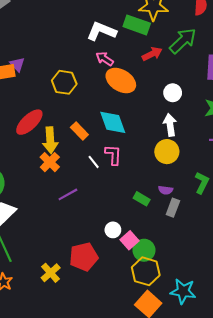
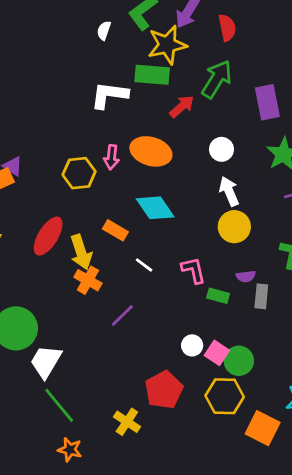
pink arrow: (105, 59) -> (111, 157), moved, turned -102
pink L-shape: (113, 155) -> (193, 270), moved
yellow hexagon: (146, 271) -> (225, 396), moved

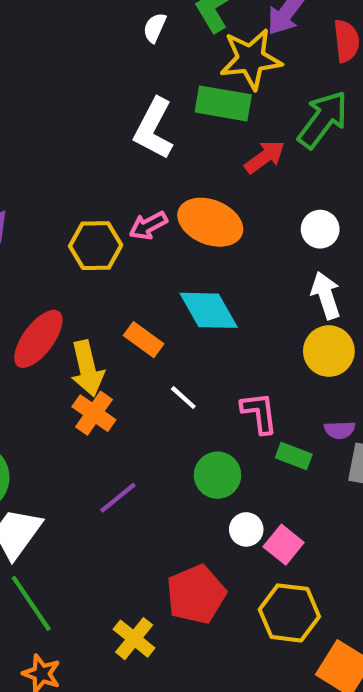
white L-shape: (109, 95) -> (154, 129), turned -75
pink arrow: (111, 157) -> (148, 226), turned 50
purple line: (122, 315) -> (118, 498), moved
green circle: (239, 361) -> (218, 475), moved

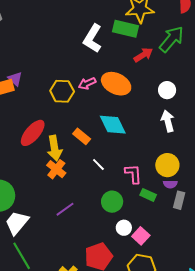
yellow circle: (329, 351) -> (167, 165), moved

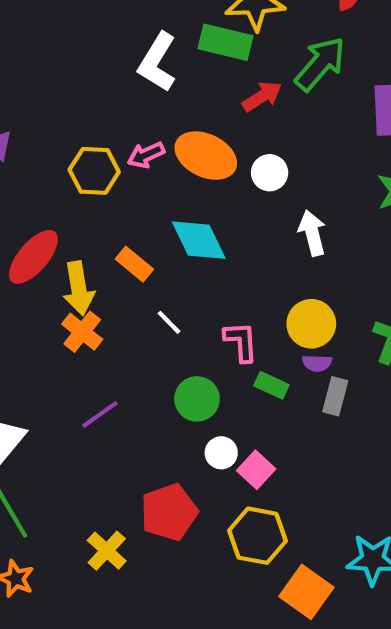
white circle: (167, 90) -> (270, 173), moved

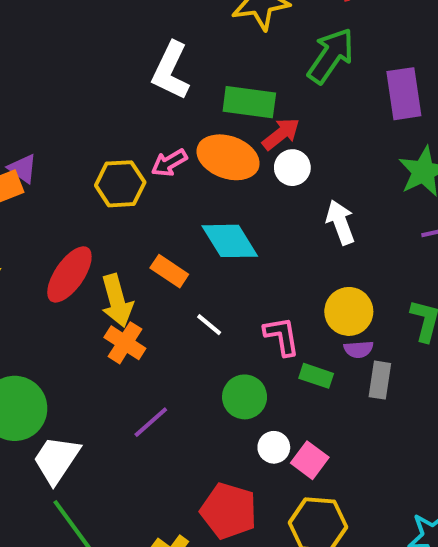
green rectangle: (226, 42) -> (249, 102), moved
red arrow: (262, 96) -> (281, 134), moved
red pentagon: (169, 512) -> (229, 511), turned -30

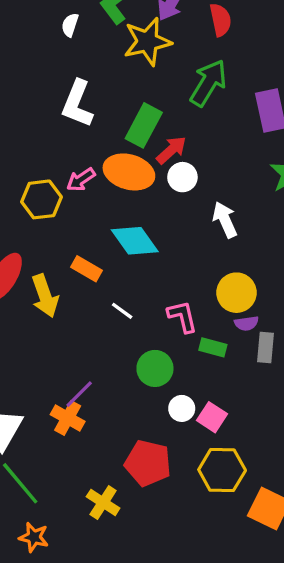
green rectangle: (249, 102) -> (144, 125), turned -66
orange cross: (125, 343) -> (68, 418), moved

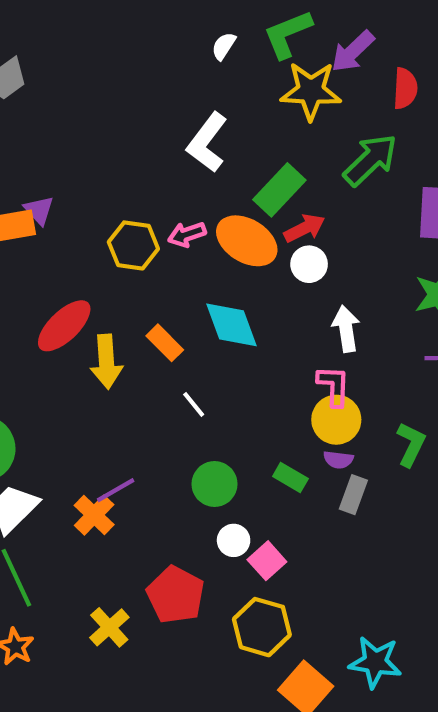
pink L-shape: (182, 317) -> (334, 386), moved

